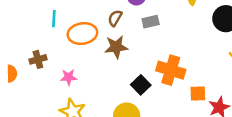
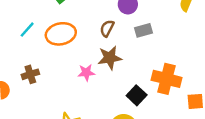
cyan line: (54, 19) -> (27, 30), moved, turned 42
orange ellipse: (82, 34) -> (61, 34), moved
pink star: (69, 77) -> (86, 73), moved

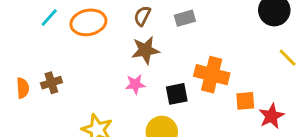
pink star: (86, 73) -> (135, 84), moved
brown cross: (30, 74) -> (51, 83), moved
black square: (137, 95) -> (177, 94), turned 36

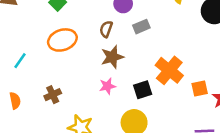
cyan line: (49, 18) -> (20, 61), moved
orange cross: (212, 75) -> (169, 70), turned 32
brown cross: (51, 83) -> (53, 95), moved

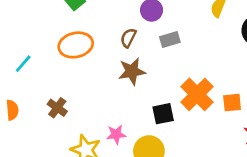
pink star: (107, 86) -> (116, 134), moved
orange square: (200, 89) -> (232, 103), moved
brown cross: (53, 95) -> (57, 108), turned -35

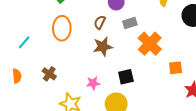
orange ellipse: (76, 45) -> (62, 28), turned -75
orange cross: (197, 94) -> (150, 44), moved
pink star: (116, 134) -> (93, 83), moved

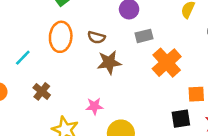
brown semicircle: (100, 22) -> (96, 37), moved, turned -104
cyan line: (24, 42) -> (23, 58), moved
black square: (126, 77) -> (181, 119), moved

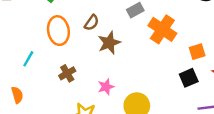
brown semicircle: (96, 37) -> (92, 23), turned -56
brown cross: (42, 91) -> (67, 73), moved, turned 35

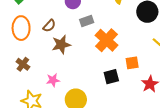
brown cross: (67, 73) -> (23, 64), turned -32
black square: (189, 78) -> (111, 77), moved

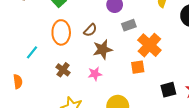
orange square: (132, 63) -> (138, 67), moved
black square: (111, 77) -> (168, 90), moved
pink star: (53, 80) -> (95, 74), moved

